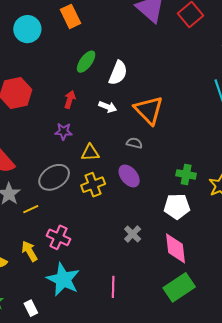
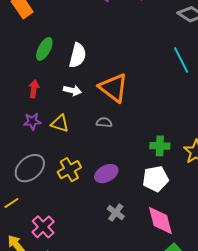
yellow triangle: (90, 153) -> (60, 124), moved, turned 30
purple ellipse: (129, 176) -> (106, 174), moved, turned -70
pink cross: (59, 237) -> (43, 227), turned 30

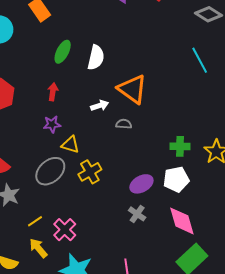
white arrow: (72, 90) -> (100, 106), moved, turned -30
yellow triangle: (60, 124) -> (70, 145), moved
purple ellipse: (106, 174) -> (141, 184), moved
yellow line: (11, 203) -> (35, 221), moved

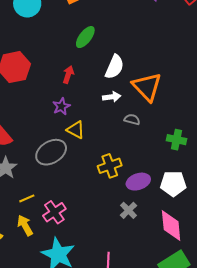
white semicircle: (96, 58) -> (114, 67), moved
purple star: (52, 124) -> (61, 106), turned -30
green cross: (180, 146) -> (176, 140), moved
yellow cross: (90, 172) -> (110, 166), moved

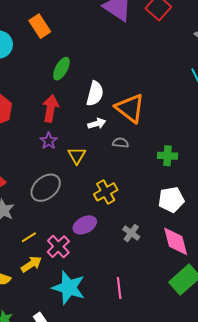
red arrow: (68, 75) -> (50, 108), size x1.5
yellow triangle: (76, 130) -> (77, 155), moved, turned 42
purple ellipse: (138, 182) -> (85, 225), moved
yellow arrow: (25, 225) -> (31, 264), turned 95

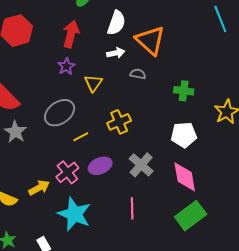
purple ellipse: (85, 225) -> (100, 166), moved
gray cross: (131, 233) -> (141, 165), size x1.4
yellow line: (29, 237) -> (81, 137), moved
pink line: (119, 288) -> (132, 208), moved

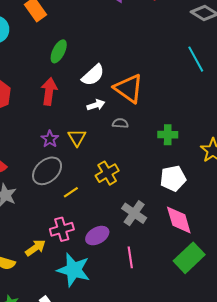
white semicircle: (116, 23) -> (93, 75), turned 35
purple star: (66, 66) -> (50, 139), moved
purple ellipse: (100, 166) -> (97, 236), moved
pink cross: (67, 172) -> (62, 229), turned 30

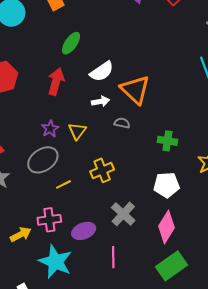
pink diamond: (179, 220) -> (167, 227), turned 40

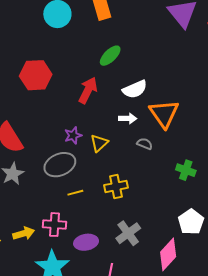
white pentagon: (167, 185) -> (191, 222), moved, turned 30

